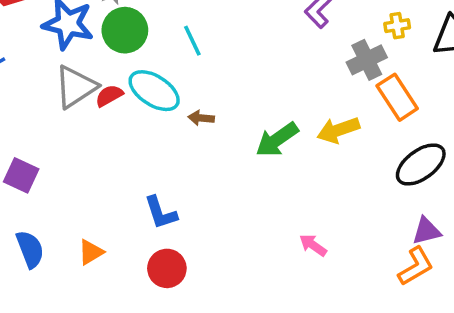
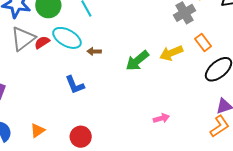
orange rectangle: (397, 97) -> (203, 43), moved, size x0.7
blue L-shape: (161, 213) -> (75, 85), moved
pink arrow: (313, 245) -> (161, 118), turned 133

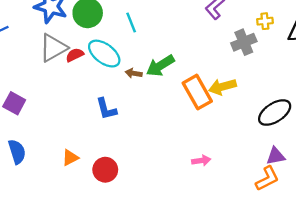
orange rectangle: (203, 43) -> (197, 92), moved, size x1.6
green arrow: (137, 61) -> (160, 66), moved
orange triangle: (38, 130) -> (70, 158), moved

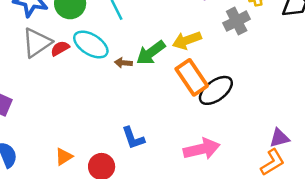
yellow arrow: (222, 87) -> (187, 40), moved
blue L-shape: (106, 109) -> (133, 138), moved
black ellipse: (275, 113) -> (216, 90), moved
pink arrow: (201, 161) -> (202, 149), size x1.8

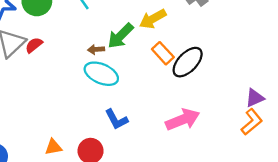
cyan ellipse: (91, 44) -> (101, 74), moved
orange rectangle: (192, 77) -> (163, 53), size x0.7
orange triangle: (64, 157) -> (53, 147), turned 30

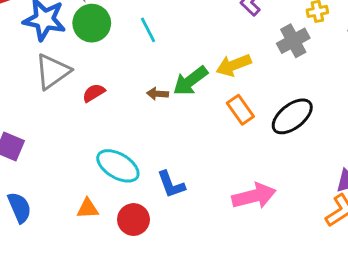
red semicircle: (34, 45) -> (94, 93), moved
black ellipse: (188, 62) -> (292, 116), moved
cyan ellipse: (101, 74) -> (118, 166), moved

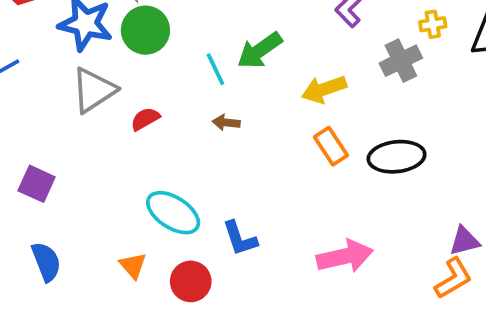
cyan line: (148, 30) -> (215, 69), moved
green arrow: (190, 81) -> (260, 50), moved
black ellipse: (292, 116) -> (397, 157), turned 30
orange triangle: (88, 208) -> (133, 266), turned 50

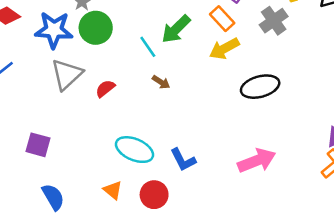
brown arrow: (226, 123) -> (161, 82), turned -144
orange rectangle: (331, 146) -> (222, 19), moved
black ellipse: (397, 157) -> (260, 87), moved

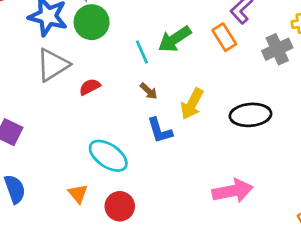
yellow arrow: (224, 49) -> (192, 104), moved, turned -44
blue L-shape: (183, 160) -> (160, 130), moved

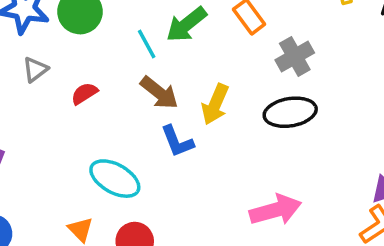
gray cross: (277, 49) -> (295, 56), moved
gray triangle: (53, 65) -> (35, 70), size x0.6
brown arrow: (149, 91) -> (159, 93), size x1.6

